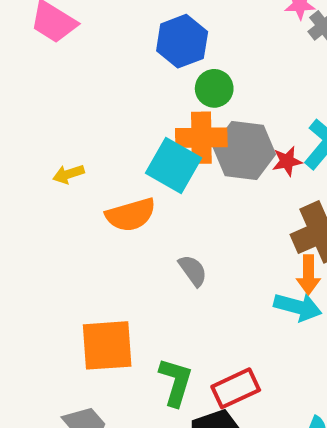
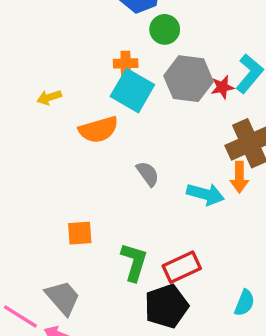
orange cross: (201, 138) -> (126, 63), moved, size x0.6
cyan arrow: (298, 307) -> (205, 194), moved
orange square: (107, 345) -> (80, 233), size x0.6

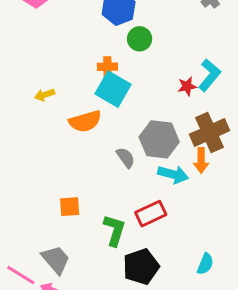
gray hexagon: (188, 79) -> (159, 139), moved
red rectangle: (182, 267) -> (151, 214), moved

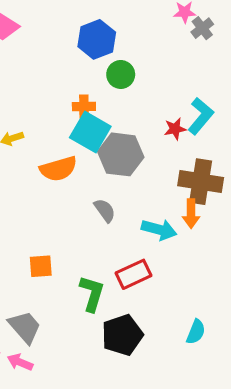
brown cross: (209, 132) -> (201, 182), turned 33
gray hexagon: (159, 139) -> (121, 154), moved

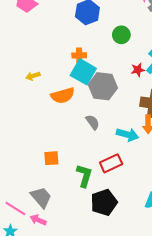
green circle: (121, 74) -> (121, 35), moved

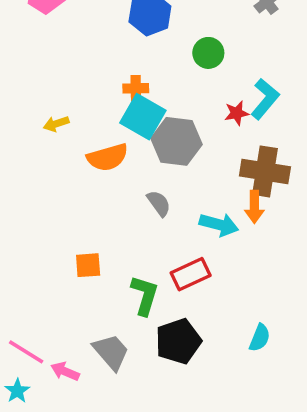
gray trapezoid: (41, 197) -> (111, 352), moved

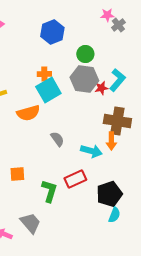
cyan square: (143, 117) -> (48, 90), turned 30
gray hexagon: (176, 141) -> (84, 79), moved
black pentagon: (178, 341) -> (109, 194), moved

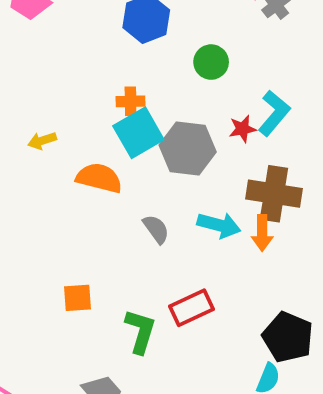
gray hexagon: (84, 79) -> (188, 148), moved
orange semicircle: (28, 113) -> (99, 178), turned -150
cyan arrow: (91, 151) -> (219, 225), moved
black pentagon: (109, 194) -> (288, 337), moved, turned -30

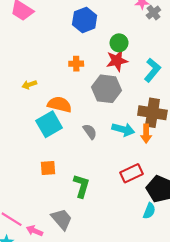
red star: (243, 129) -> (117, 61), moved, size x1.5
cyan square: (138, 133) -> (49, 124), moved
red rectangle: (191, 308) -> (132, 173), moved

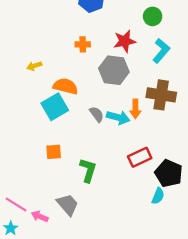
green circle: (119, 43) -> (153, 16), moved
cyan arrow: (123, 129) -> (118, 117), moved
orange arrow: (146, 134) -> (135, 109), moved

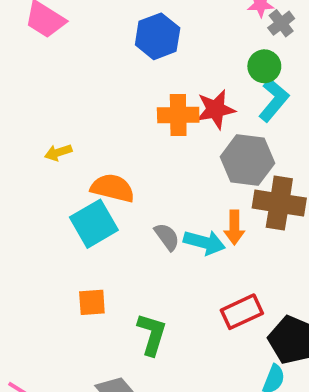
orange cross: (83, 44) -> (178, 115), moved, size x1.5
cyan L-shape: (161, 51) -> (274, 100), moved
gray hexagon: (114, 70) -> (247, 160), moved

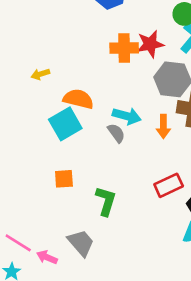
cyan arrow: (204, 242) -> (127, 116), moved

